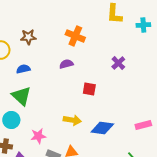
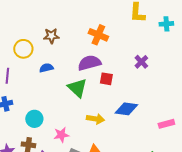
purple semicircle: (66, 64) -> (89, 63), size x1.6
red square: (89, 89) -> (106, 79), moved
green triangle: (21, 96) -> (77, 88), moved
blue diamond: (102, 128) -> (126, 109), moved

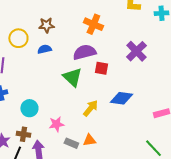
purple cross: (141, 62) -> (136, 51), size x1.5
blue semicircle: (46, 68) -> (44, 49), moved
yellow arrow: (95, 119) -> (90, 108), turned -60

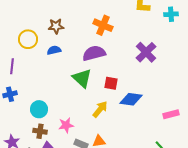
red square: (101, 68) -> (111, 83), moved
brown cross: (23, 134) -> (40, 131), moved

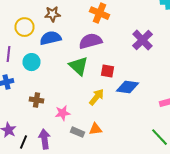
blue semicircle: (54, 50) -> (50, 38), size x1.5
cyan circle: (39, 109) -> (32, 62), moved
brown cross: (40, 131) -> (36, 100), moved

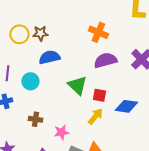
brown star: (52, 14) -> (40, 33), moved
yellow circle: (24, 27) -> (19, 34), moved
purple semicircle: (90, 41) -> (105, 60), moved
red square: (108, 71) -> (99, 95), moved

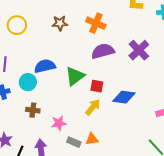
brown star: (40, 33) -> (60, 23), moved
blue semicircle: (49, 57) -> (45, 66), moved
cyan circle: (30, 81) -> (28, 82), moved
green triangle: (77, 85) -> (75, 76), turned 40

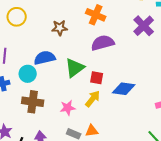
brown star: (60, 23) -> (60, 28), moved
purple cross: (139, 50) -> (144, 26), moved
brown cross: (33, 110) -> (33, 102), size x1.5
pink star: (59, 123) -> (68, 108), moved

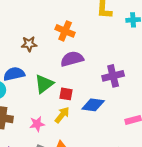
purple cross: (144, 26) -> (113, 76), moved, turned 30

